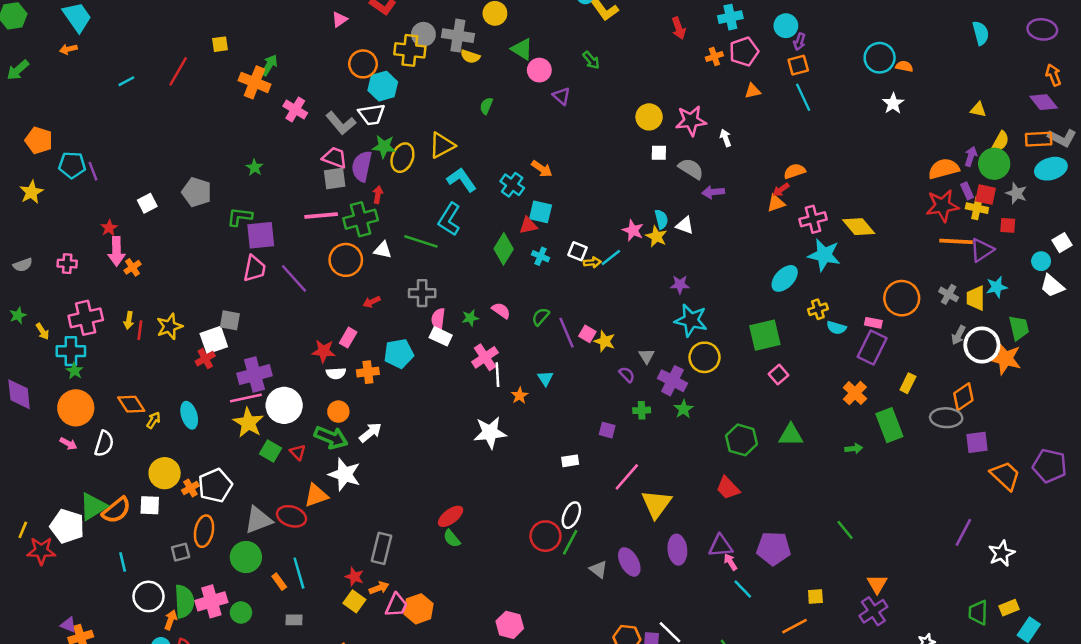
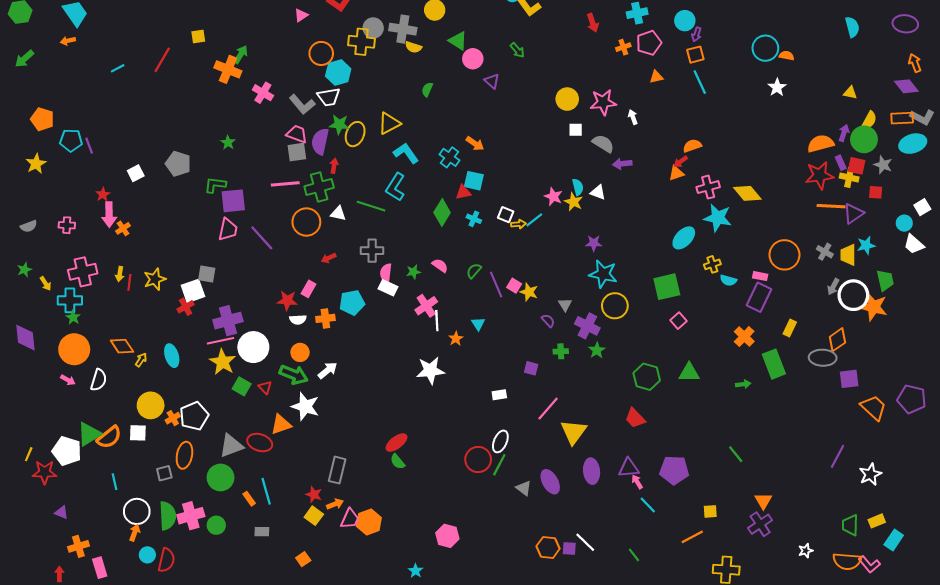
orange arrow: (171, 620) -> (135, 533), moved
purple triangle: (68, 625) -> (61, 512), moved

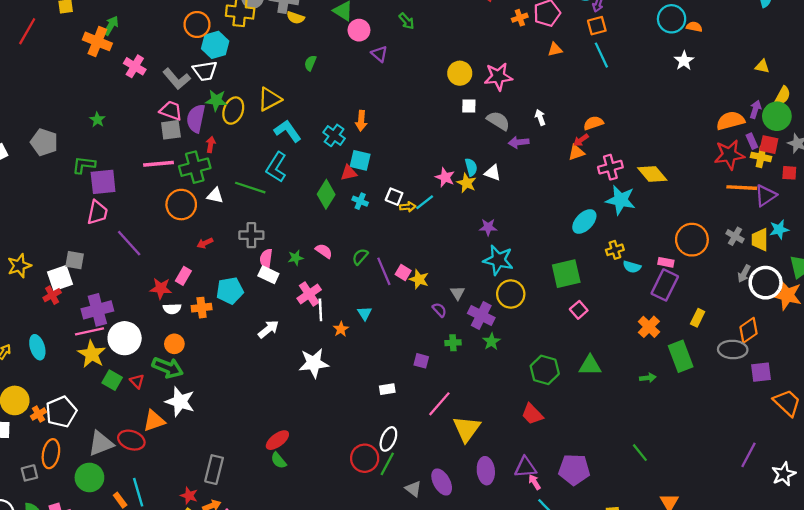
white arrow: (633, 117) -> (540, 117), moved
orange arrow: (475, 144) -> (361, 121), turned 60
purple line: (262, 238) -> (129, 243), moved
white arrow: (328, 370) -> (268, 329), moved

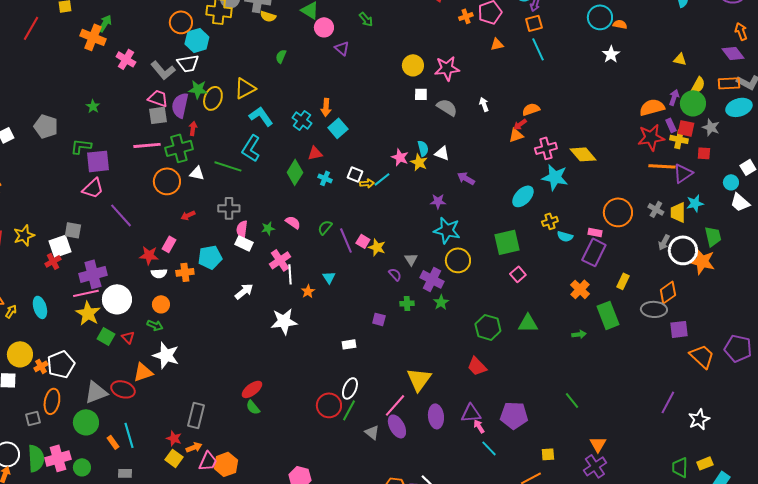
purple arrow: (519, 142) -> (466, 178), moved, turned 36
cyan square: (360, 160) -> (338, 128), moved, turned 36
pink trapezoid: (97, 212) -> (93, 188), turned 35
green arrow: (168, 368) -> (155, 325), size x0.6
pink line: (439, 404) -> (395, 405), moved

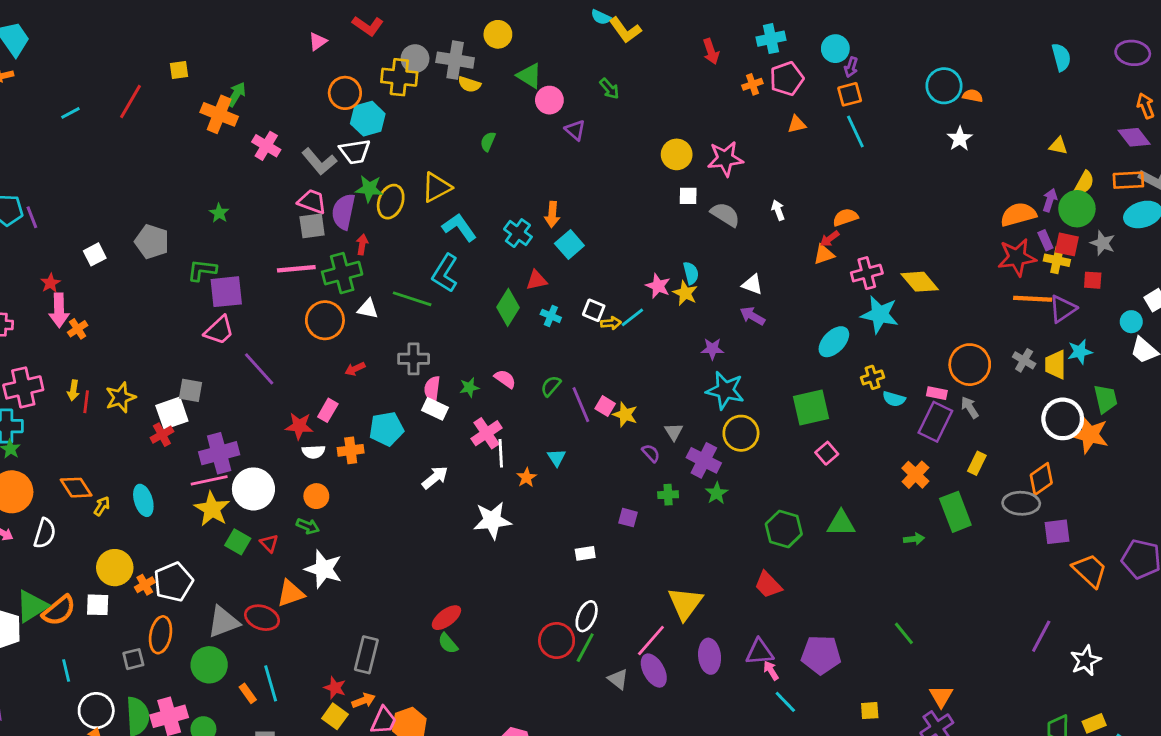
white triangle: (442, 153) -> (752, 285), moved
gray arrow: (664, 242) -> (970, 407), moved, turned 119

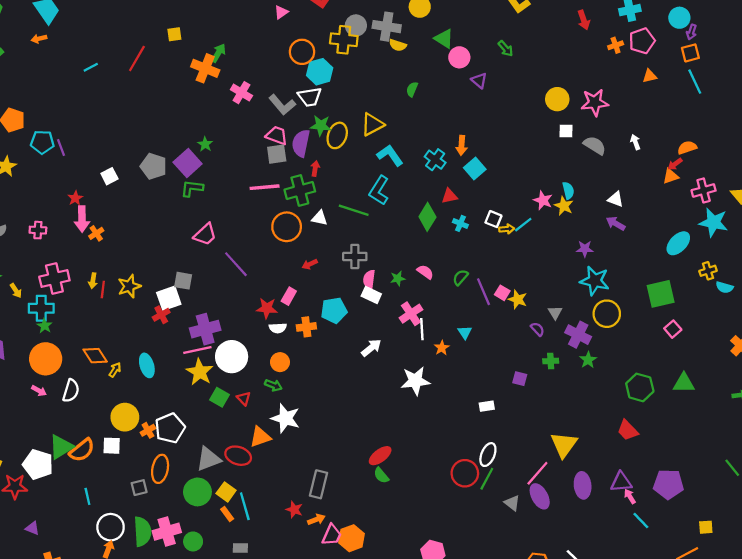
purple square: (226, 292) -> (188, 163), moved, turned -36
yellow square: (335, 716) -> (226, 492), moved

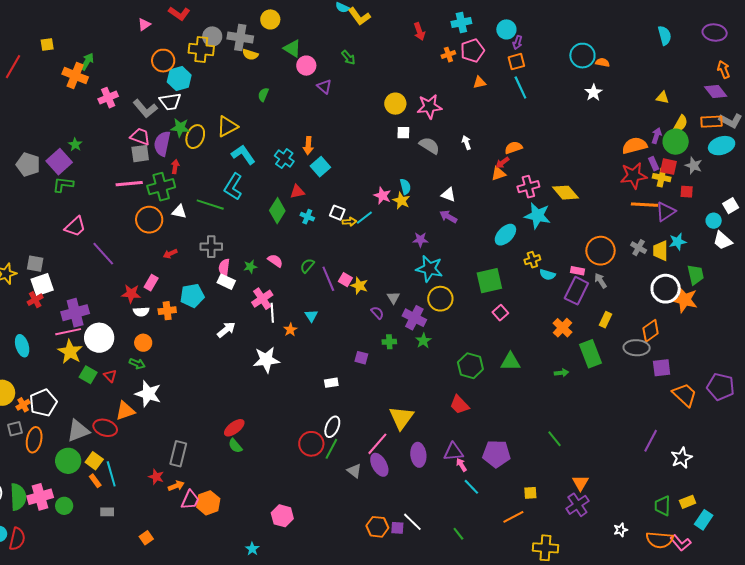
pink cross: (241, 93) -> (108, 98), turned 36
gray square: (183, 281) -> (35, 264), moved
gray square: (139, 488) -> (15, 429), moved

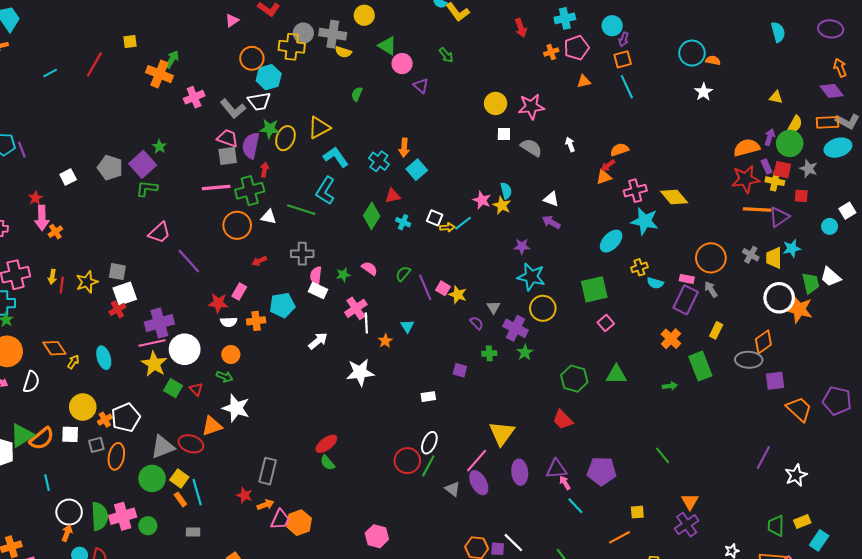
white trapezoid: (723, 241) -> (831, 277), moved

